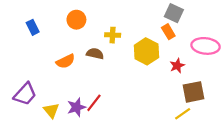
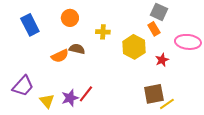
blue rectangle: (33, 27) -> (30, 25), size x1.5
brown semicircle: (95, 54) -> (77, 49), moved
brown square: (193, 92) -> (154, 94), moved

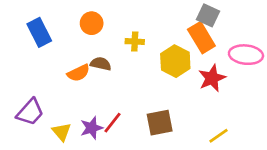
orange rectangle: (154, 29) -> (201, 38), size x1.6
red star: (162, 60) -> (212, 78), size x1.5
brown square: (154, 94) -> (160, 123), moved

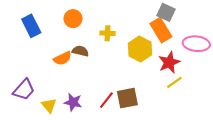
red line: (113, 123) -> (106, 100), moved
purple star: (92, 128) -> (73, 102), turned 30
yellow line: (218, 136) -> (174, 82), moved

